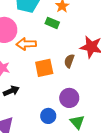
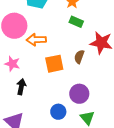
green rectangle: (52, 23) -> (76, 22), moved
black arrow: (11, 91) -> (21, 87), turned -56

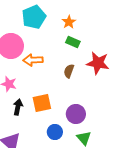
brown semicircle: (79, 57) -> (69, 71), moved
orange square: (54, 64) -> (42, 103), moved

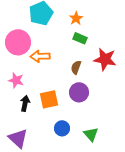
purple circle: (76, 114) -> (79, 92), moved

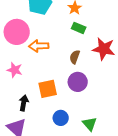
black arrow: (25, 103) -> (24, 103), moved

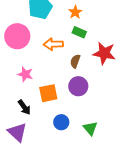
orange arrow: (39, 46) -> (53, 44), moved
pink star: (15, 70) -> (25, 74), moved
black arrow: (24, 103) -> (24, 107), turned 133

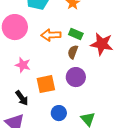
green rectangle: (79, 32) -> (76, 34), moved

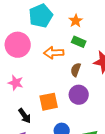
green rectangle: (76, 34) -> (79, 42), moved
pink star: (23, 65) -> (16, 83), moved

